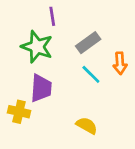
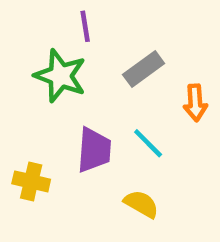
cyan line: (91, 74) -> (148, 143), moved
purple trapezoid: (41, 88) -> (94, 150), moved

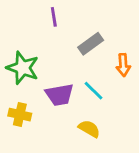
green star: (60, 76) -> (23, 68), moved
purple trapezoid: (94, 150) -> (59, 95), turned 76

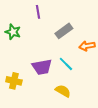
orange arrow: (123, 65) -> (87, 46), turned 84
green star: (23, 68) -> (13, 32), moved, size x0.7

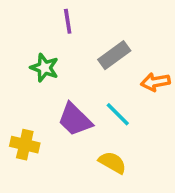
green star: (13, 32) -> (44, 68), moved
purple trapezoid: (42, 67) -> (75, 120), turned 55

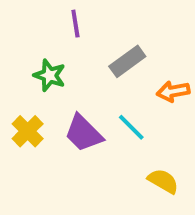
yellow cross: (25, 145) -> (28, 131), moved, turned 32
yellow semicircle: (112, 163) -> (163, 181), moved

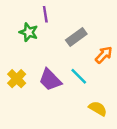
green star: (50, 75) -> (29, 32), moved
orange arrow: (173, 91) -> (104, 55), turned 144

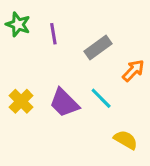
purple line: (45, 14) -> (53, 34), moved
green star: (29, 32) -> (18, 24), moved

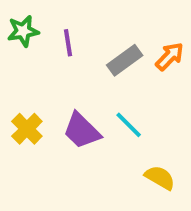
green star: (18, 24) -> (23, 31), turned -30
orange arrow: (133, 71) -> (170, 56), moved

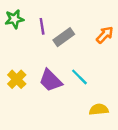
gray rectangle: (125, 60) -> (64, 37), moved
yellow semicircle: (160, 178) -> (99, 109), turned -36

